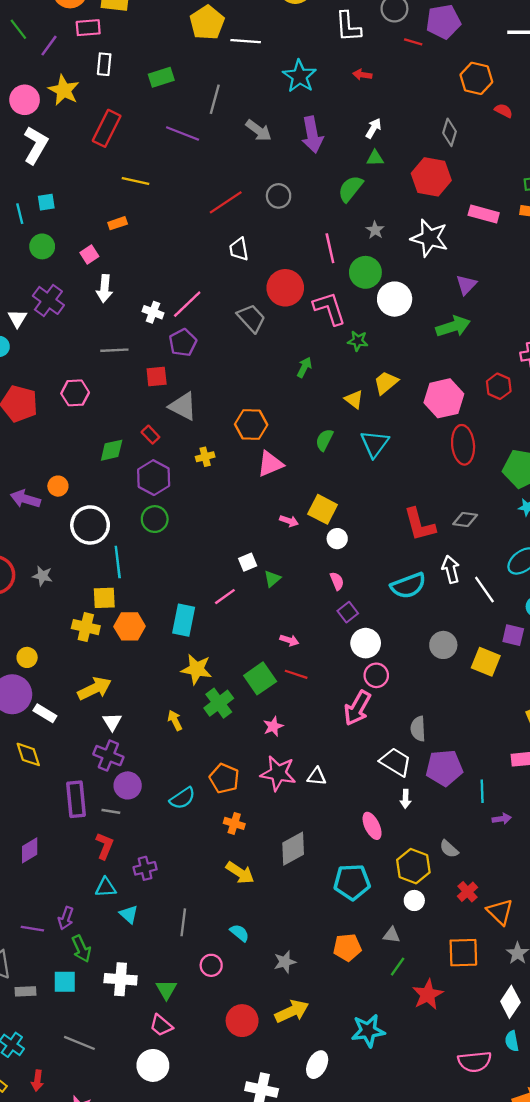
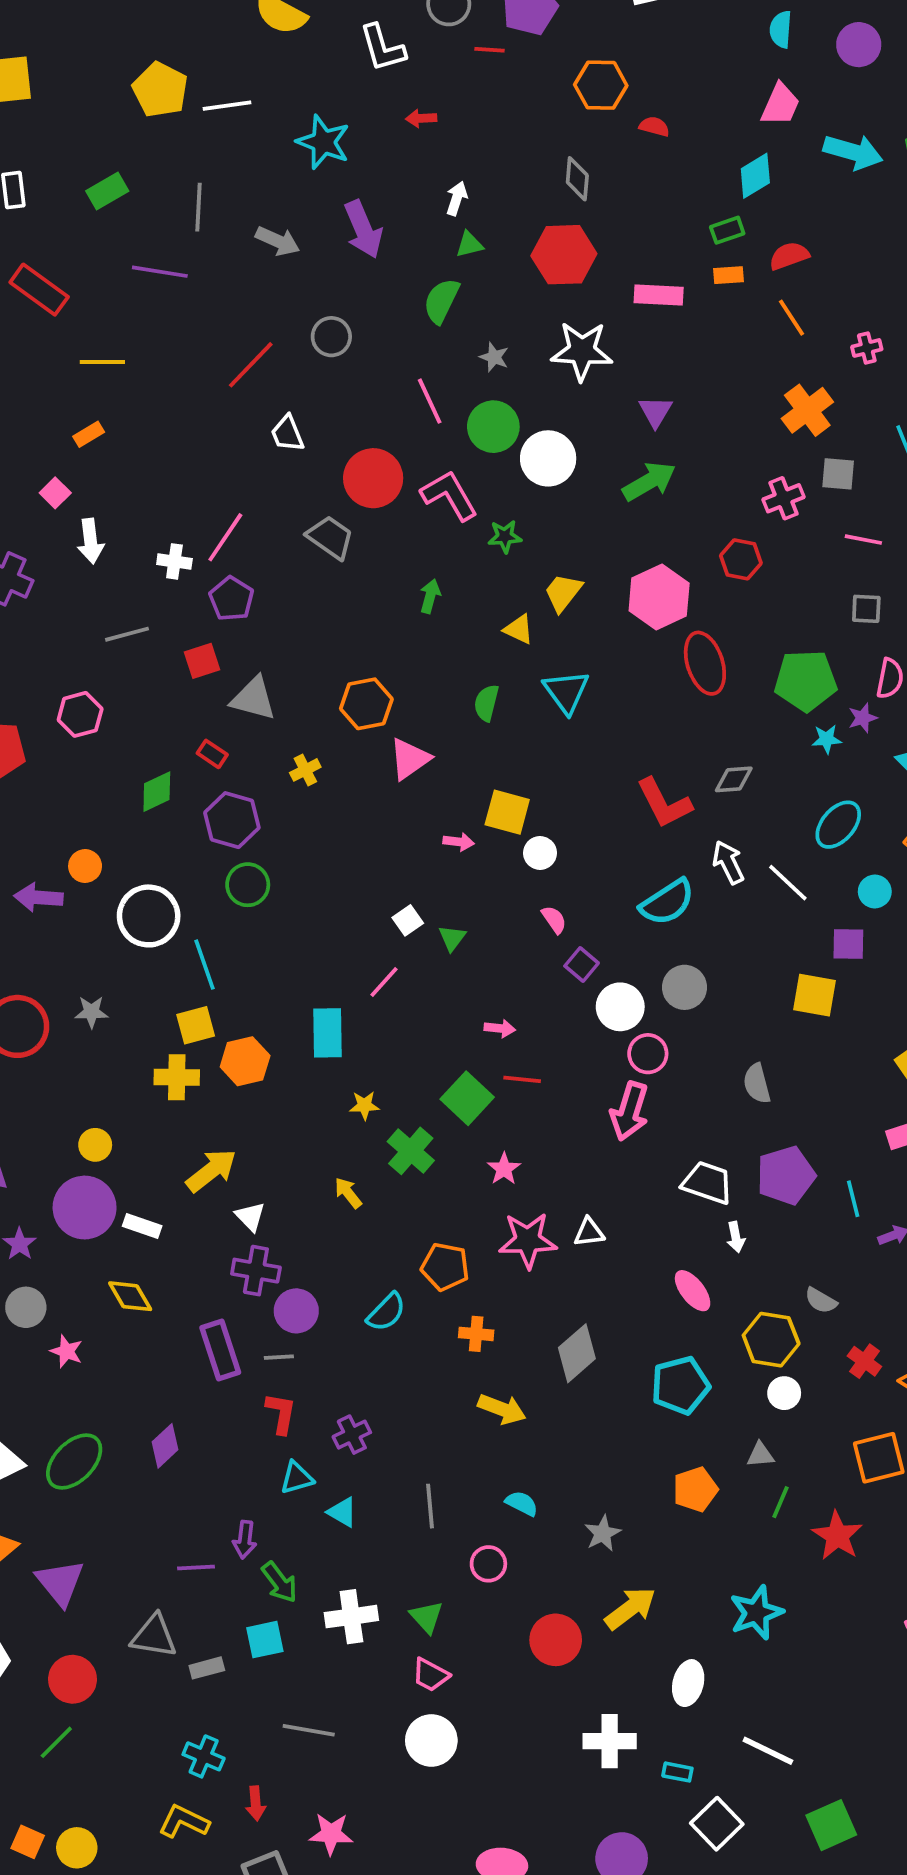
red rectangle: (107, 128) -> (39, 290), turned -68
gray circle: (443, 645) -> (684, 987), moved
yellow star: (197, 669) -> (364, 1105), size x0.6
gray semicircle: (418, 729) -> (757, 1084), moved

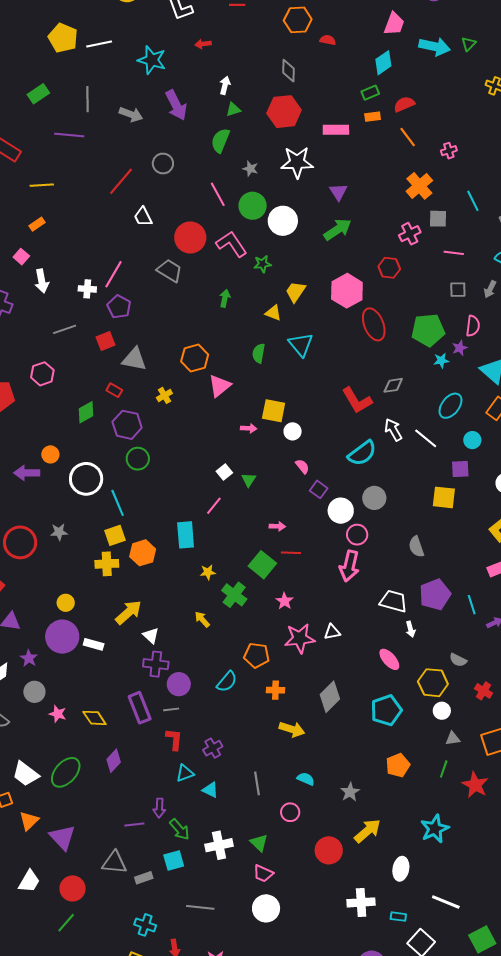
yellow diamond: (130, 1296) -> (95, 718), moved
gray triangle: (760, 1455) -> (453, 739), moved

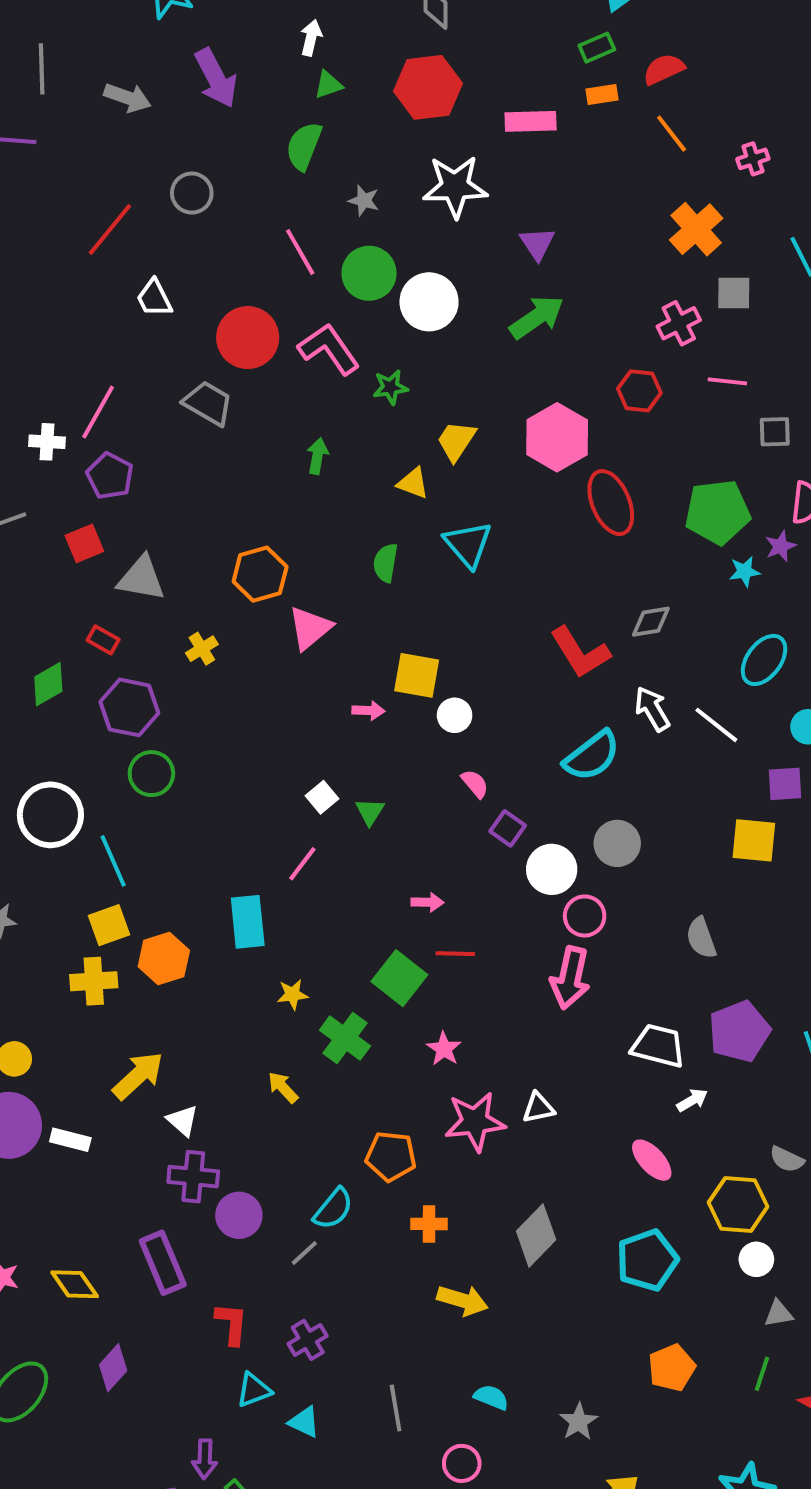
pink line: (454, 253) -> (727, 381), moved
white arrow: (410, 629) -> (692, 1100), turned -105
gray line: (171, 709) -> (304, 1253), moved, turned -35

